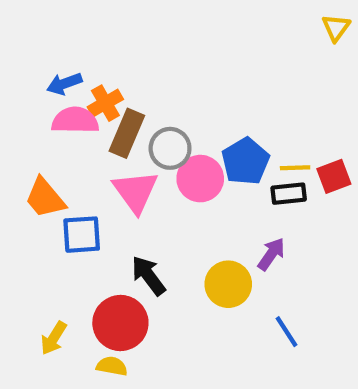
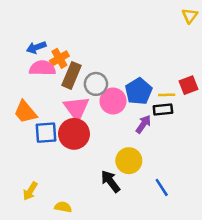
red square: (334, 176) -> (188, 85), moved
purple arrow: (271, 254) -> (143, 124), moved
black arrow: (148, 276) -> (111, 181), moved
red circle: (120, 323) -> (74, 134), moved

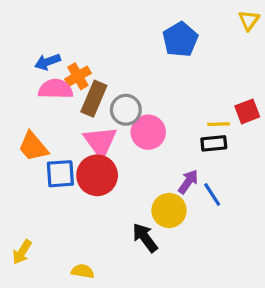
blue pentagon: (139, 91) -> (180, 39), moved
purple arrow: (143, 124) -> (188, 182), moved
blue line: (162, 187) -> (212, 195), moved
yellow arrow: (30, 191) -> (22, 252), moved

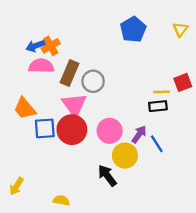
yellow triangle: (249, 20) -> (180, 29), moved
orange cross: (78, 76) -> (51, 46), moved
pink circle: (148, 132) -> (110, 131), moved

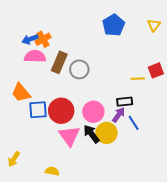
pink triangle: (74, 105) -> (69, 136), moved
black rectangle: (158, 106) -> (125, 102), moved
black arrow: (107, 176) -> (91, 134), moved

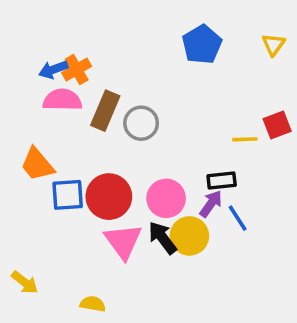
yellow arrow: (14, 159) -> (25, 282), turned -84

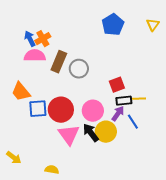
blue arrow: (53, 70) -> (30, 39), turned 84
red square: (277, 125) -> (117, 85), moved
yellow line: (245, 139) -> (139, 99), moved

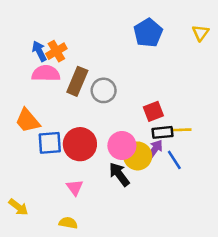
yellow circle: (106, 132) -> (138, 156), moved
pink triangle: (69, 135) -> (75, 187), moved, size x0.6

